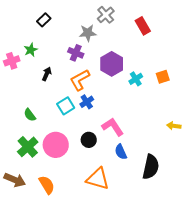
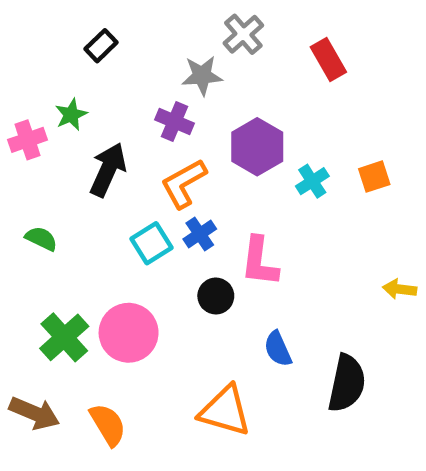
black arrow: (47, 74) -> (108, 170), size x1.6
green semicircle: (30, 115) -> (41, 239), moved, turned 152
pink L-shape: (113, 127) -> (259, 262), moved, turned -140
black circle: (89, 140) -> (216, 296), moved

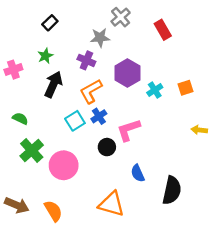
green star: (71, 115) -> (45, 56), moved
pink L-shape: (259, 262) -> (129, 130), turned 65
yellow arrow: (400, 289) -> (199, 130), moved
green cross: (64, 337) -> (32, 150), moved

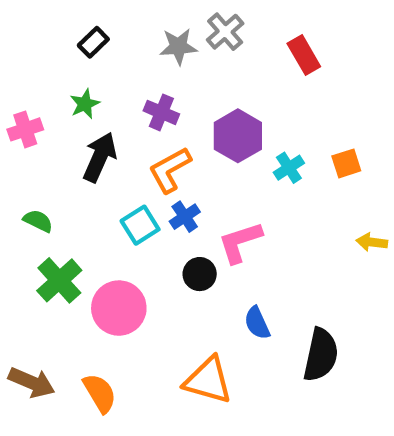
gray star: (100, 38) -> (178, 47), moved

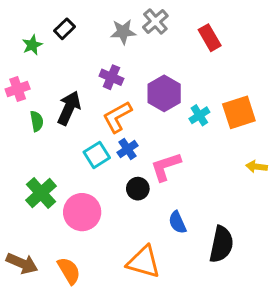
green star: (85, 104) -> (32, 45), moved
orange square: (346, 163) -> (239, 112), size x1.6
green semicircle: (38, 221) -> (37, 121), moved, turned 54

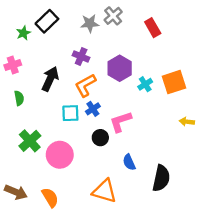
black rectangle: (65, 29) -> (47, 21), size x1.5
green semicircle: (37, 121) -> (19, 98), moved
cyan square: (97, 155) -> (70, 113), turned 30

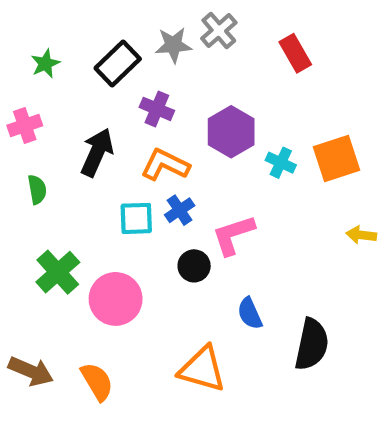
black rectangle: (47, 21) -> (118, 64), moved
cyan cross: (145, 84) -> (281, 163), turned -32
orange L-shape: (85, 85) -> (165, 165), turned 55

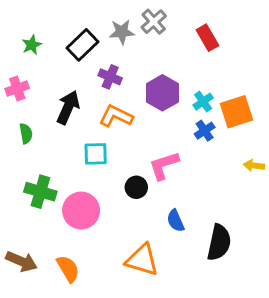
cyan cross: (281, 163) -> (203, 102), moved, turned 30
blue cross: (180, 210) -> (205, 131), moved
green cross: (58, 272) -> (40, 192), turned -32

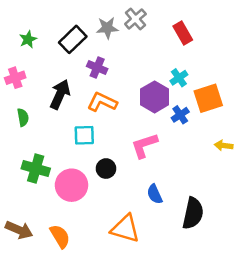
purple hexagon: (162, 93) -> (155, 97), moved
cyan cross: (203, 102) -> (179, 78), moved
black circle: (136, 187) -> (106, 169), moved

